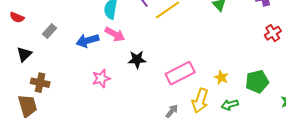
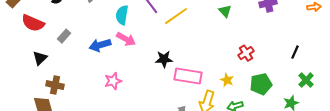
red semicircle: (17, 17) -> (33, 23), size x1.6
red cross: (273, 33) -> (246, 53), moved
black star: (137, 59) -> (164, 59), moved
pink rectangle: (180, 73) -> (188, 76), turned 36

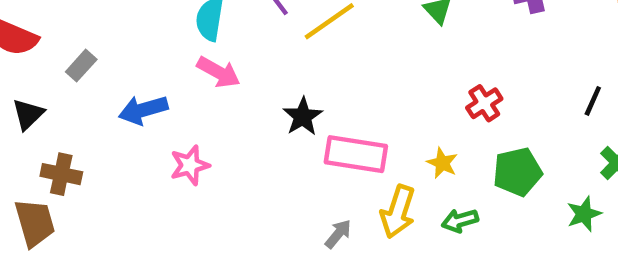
blue arrow: (100, 45) -> (143, 110), moved
black star: (164, 59) -> (303, 116), turned -30

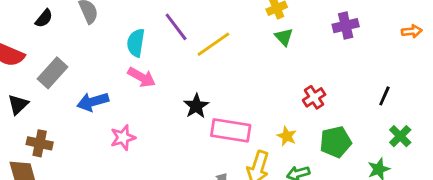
gray rectangle: (81, 66) -> (53, 73), size x1.5

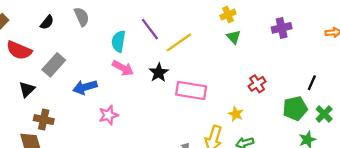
black star: (196, 106) -> (159, 73), moved
pink rectangle: (231, 130) -> (191, 91), moved
green pentagon: (336, 142) -> (295, 108), moved

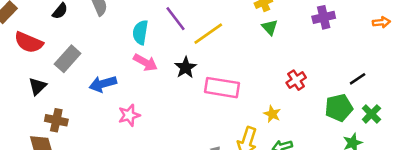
black line: (312, 83) -> (358, 79), turned 32

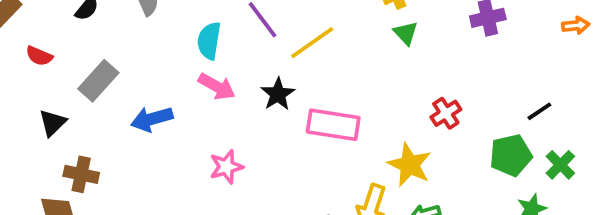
red semicircle: (29, 42) -> (39, 56), size x0.6
yellow star: (272, 114) -> (410, 165), size x1.6
pink star: (129, 115) -> (226, 167), moved

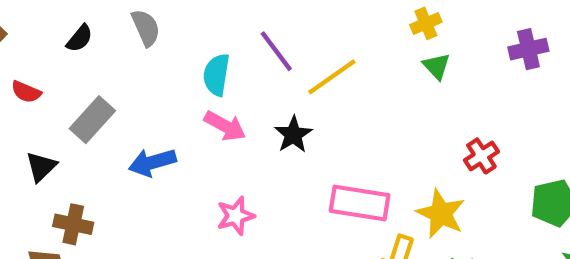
pink rectangle: (333, 125) -> (360, 203), moved

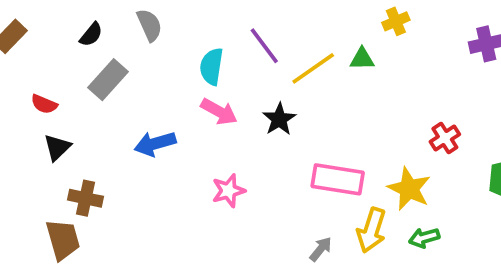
green triangle: (437, 66) -> (362, 59), moved, turned -48
red semicircle: (26, 92) -> (44, 104), moved
gray rectangle: (92, 120) -> (108, 80), moved

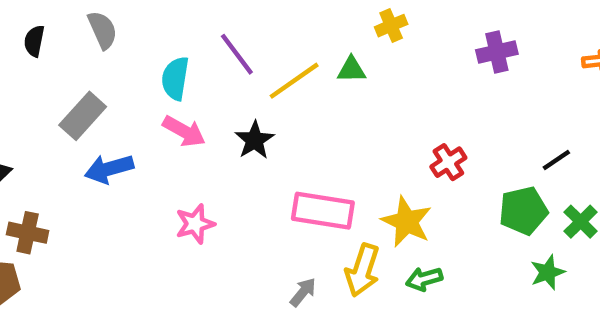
black semicircle: (91, 34) -> (34, 41), turned 152
gray rectangle: (108, 80) -> (83, 116), moved

